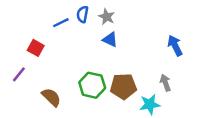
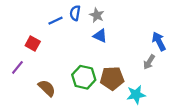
gray arrow: (165, 83) -> (149, 62), moved, turned -128

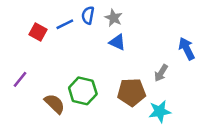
red square: (33, 43) -> (38, 32), moved
gray arrow: (149, 62) -> (161, 73), moved
green hexagon: (84, 77) -> (83, 91), moved

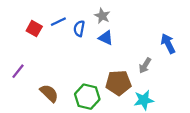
blue semicircle: (88, 15) -> (79, 29), moved
green hexagon: (83, 91) -> (87, 97), moved

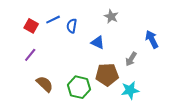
gray star: (102, 16) -> (111, 16), moved
blue triangle: (106, 38) -> (98, 42), moved
purple line: (18, 71) -> (30, 55), moved

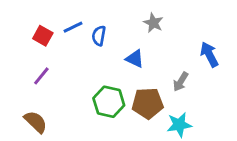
brown semicircle: (45, 84) -> (36, 122), moved
green hexagon: (79, 87) -> (109, 102), moved

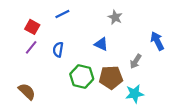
blue line: (73, 27) -> (62, 14), moved
blue semicircle: (99, 36) -> (58, 50), moved
purple line: (41, 76) -> (31, 47), moved

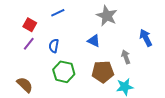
gray star: (115, 17) -> (107, 16), size x1.5
gray arrow: (136, 61) -> (126, 57), turned 128
green hexagon: (82, 76) -> (64, 72), moved

